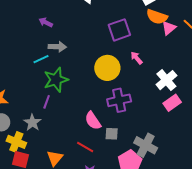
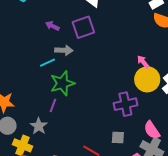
purple square: (119, 30) -> (83, 27), moved
yellow circle: (107, 68) -> (147, 79), moved
pink semicircle: (93, 121) -> (152, 130), moved

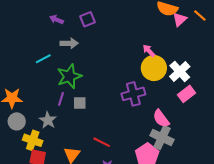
purple square: (83, 27) -> (87, 19), size x0.7
cyan line: (47, 63) -> (43, 59), moved
gray square: (118, 138) -> (80, 103), moved

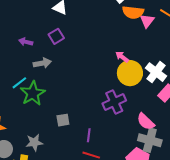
green star: (69, 76) -> (33, 93), moved
purple line: (61, 99) -> (89, 135), moved
gray star: (48, 120) -> (34, 143), turned -30

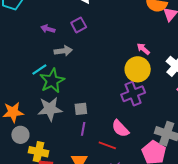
yellow circle: (130, 73) -> (138, 69), moved
pink semicircle: (146, 122) -> (120, 129), moved
purple line: (89, 135) -> (83, 129), moved
gray star: (34, 143) -> (50, 109), moved, size x1.4

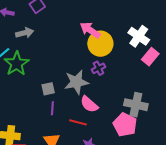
pink arrow: (143, 49) -> (90, 30), moved, size x1.5
purple cross: (133, 94) -> (98, 68), size x0.6
gray star: (50, 109) -> (76, 82), moved

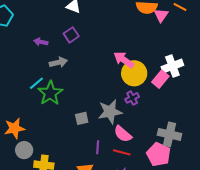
white cross: (139, 36) -> (172, 66), turned 35
pink rectangle: (150, 57) -> (160, 79), moved
purple line: (52, 108) -> (98, 147), moved
red line: (78, 122) -> (122, 152), moved

